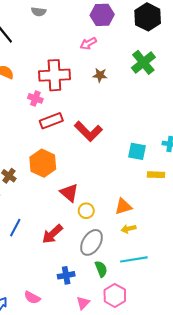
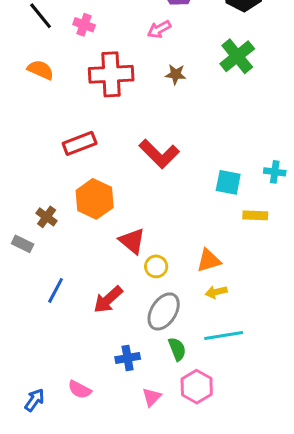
pink cross: (35, 98) -> (84, 25), moved
red rectangle: (51, 121) -> (80, 143), moved

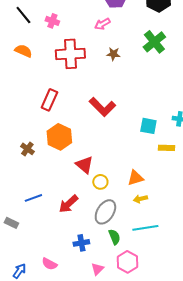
red rectangle: (80, 143) -> (49, 100), turned -45
gray rectangle: (23, 244) -> (11, 223), moved
blue line: (56, 290) -> (33, 198), turned 42

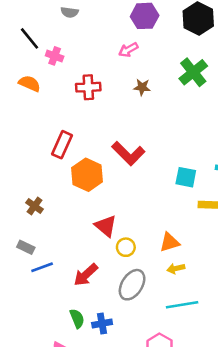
pink cross: (52, 21) -> (55, 56), moved
red cross: (70, 54) -> (88, 87), size x0.7
orange hexagon: (59, 137) -> (87, 175), moved
gray rectangle: (11, 223) -> (26, 247), moved
green semicircle: (114, 237) -> (77, 318), moved

